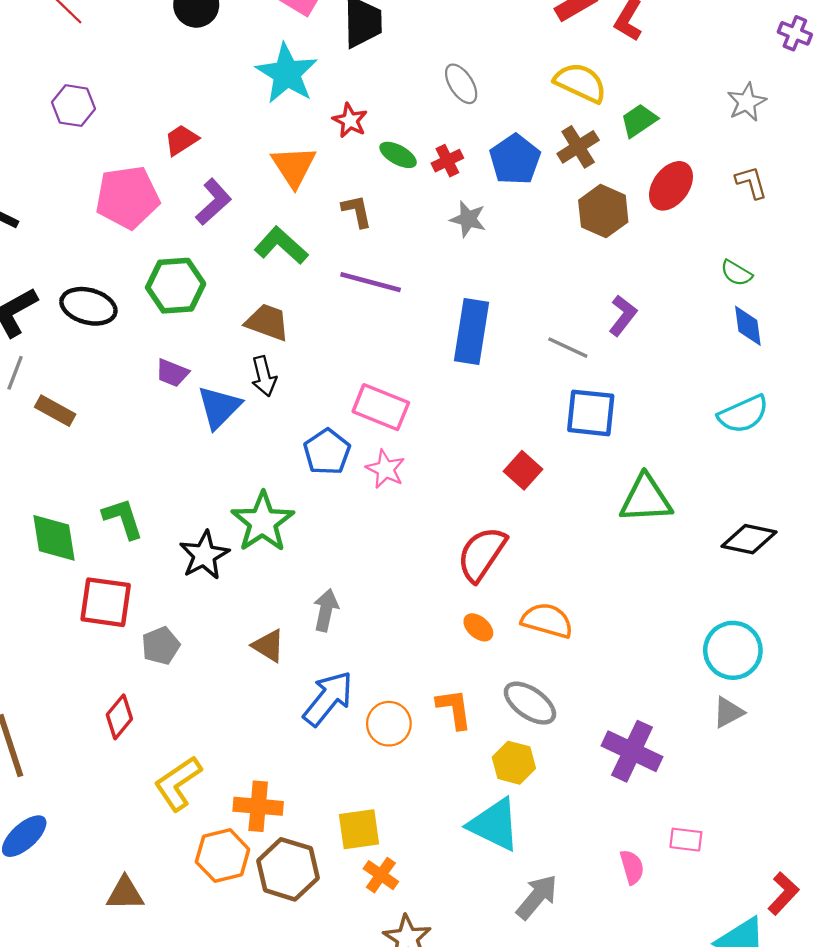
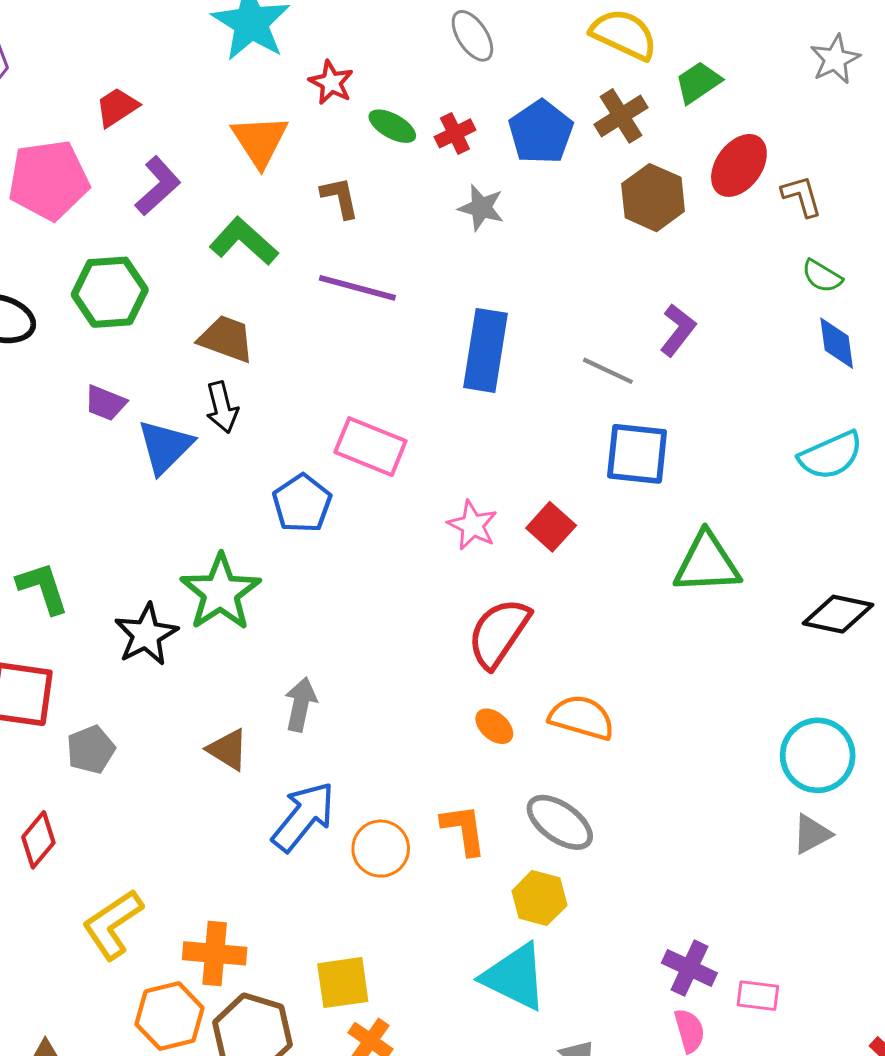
brown L-shape: (751, 182) -> (802, 196), moved
pink star: (385, 469) -> (472, 525), moved
purple cross: (632, 751) -> (689, 968), moved, size x0.7

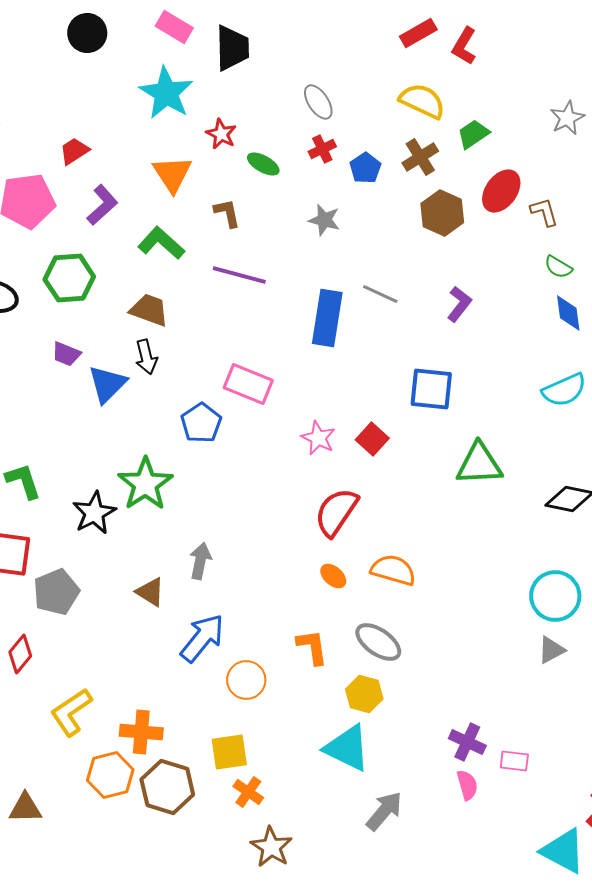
blue pentagon: (541, 132) -> (365, 168), size x0.7
red cross: (455, 133) -> (322, 149), moved
gray line: (608, 371) -> (380, 294), moved
gray pentagon: (91, 750) -> (56, 592), size x1.4
orange circle: (381, 849) -> (246, 680), moved

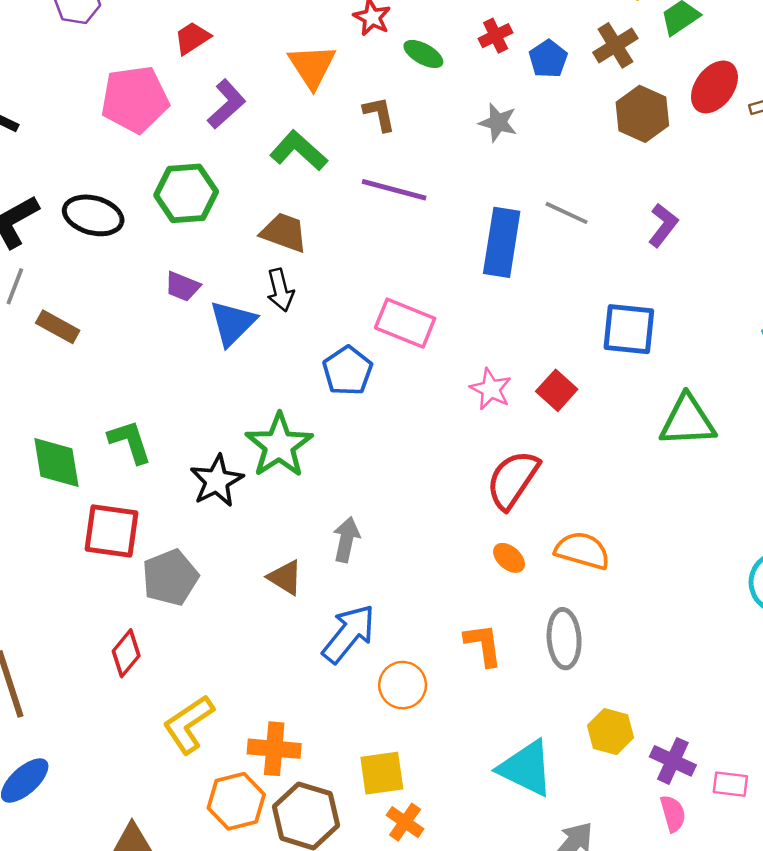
gray ellipse: (378, 642) -> (564, 639), turned 51
yellow hexagon: (364, 694) -> (611, 732), moved

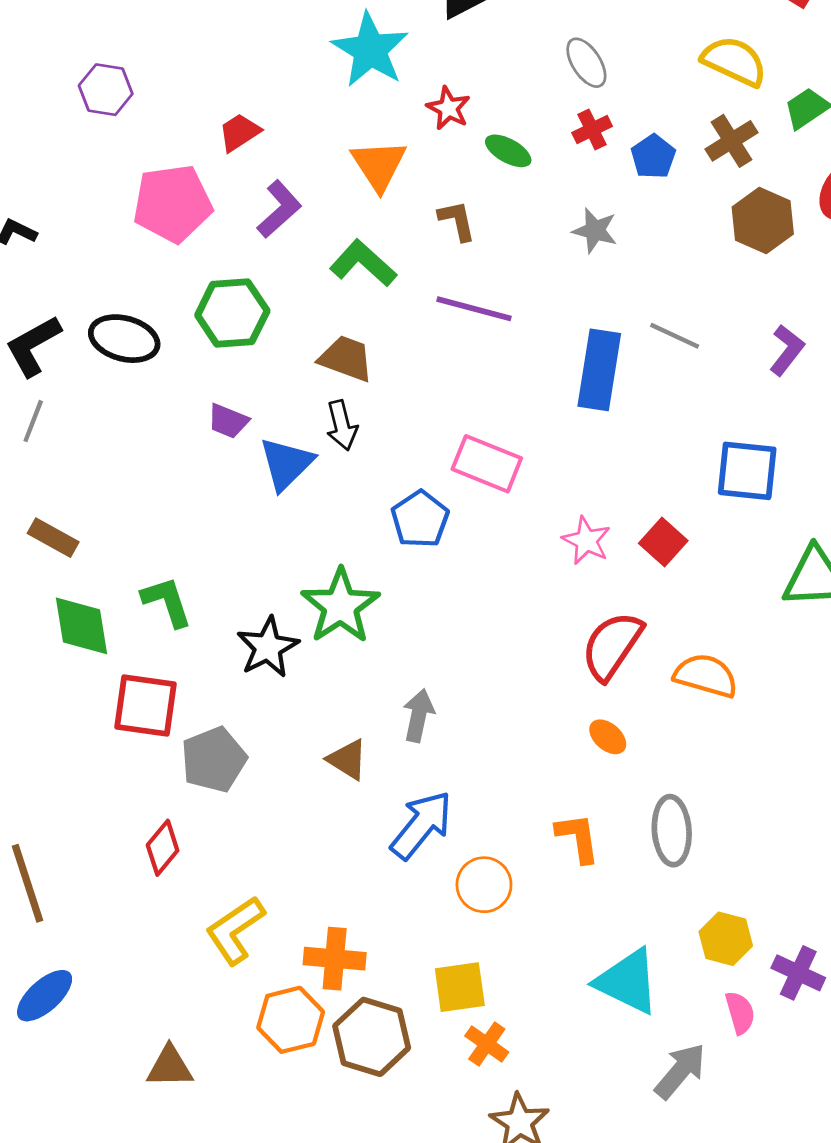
brown rectangle: (58, 327) -> (53, 538), moved
orange semicircle: (582, 551) -> (706, 676), moved
pink semicircle: (673, 814) -> (740, 1013), moved

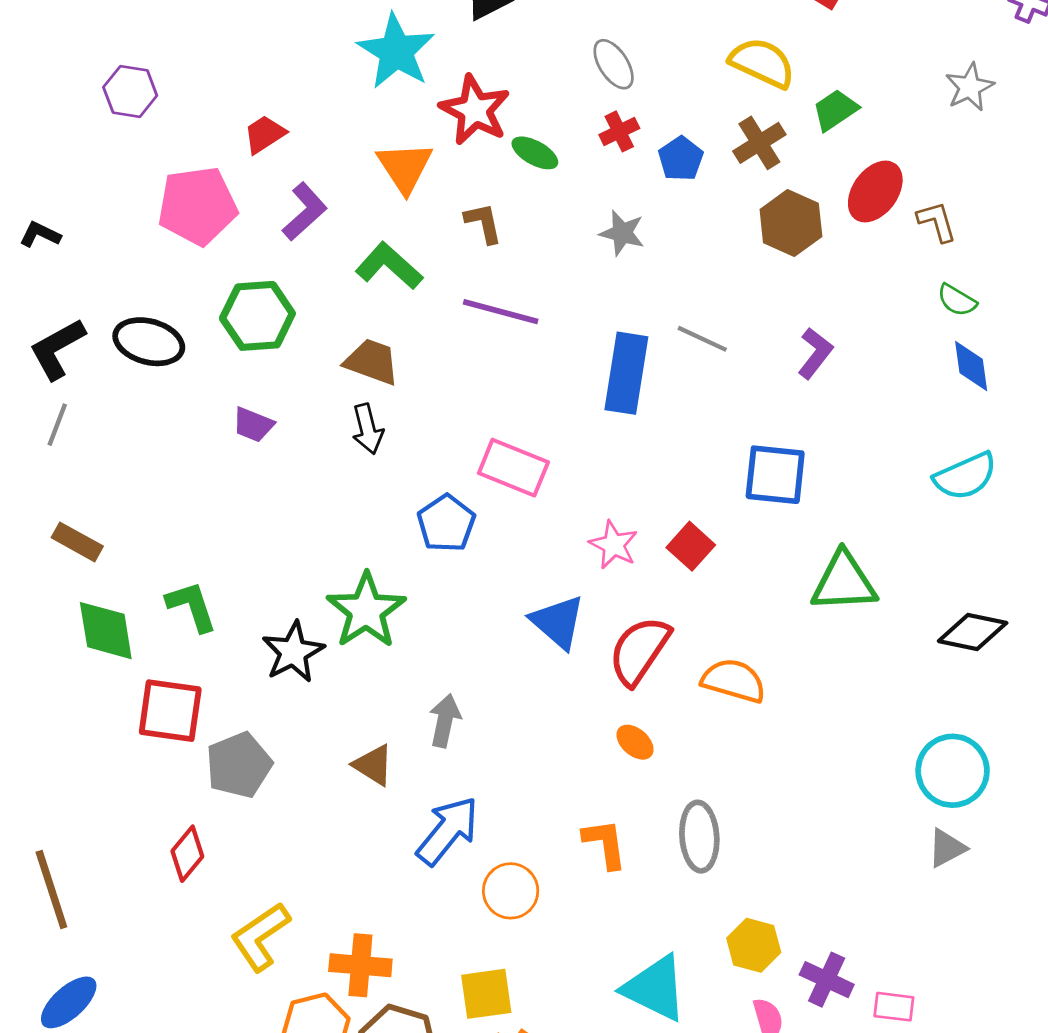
red star: (448, 108) -> (475, 110), size x1.6
blue triangle: (286, 464) -> (558, 622), moved, turned -34

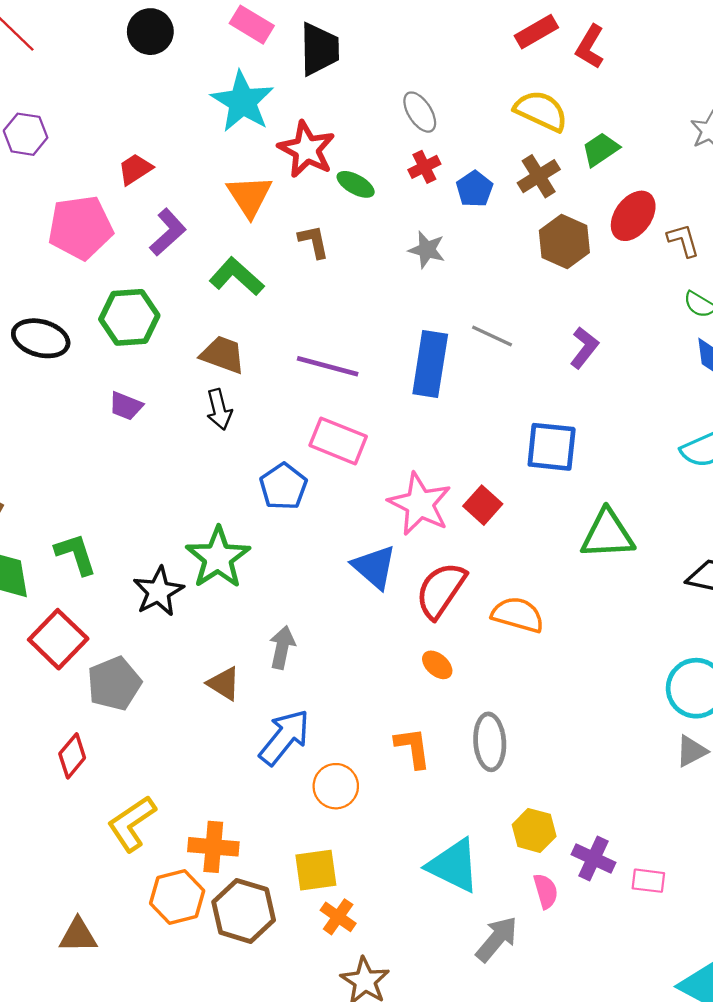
purple line: (501, 312) -> (328, 366), moved
pink star: (614, 545) -> (420, 504), size x1.6
red square: (170, 711) -> (58, 639), turned 36

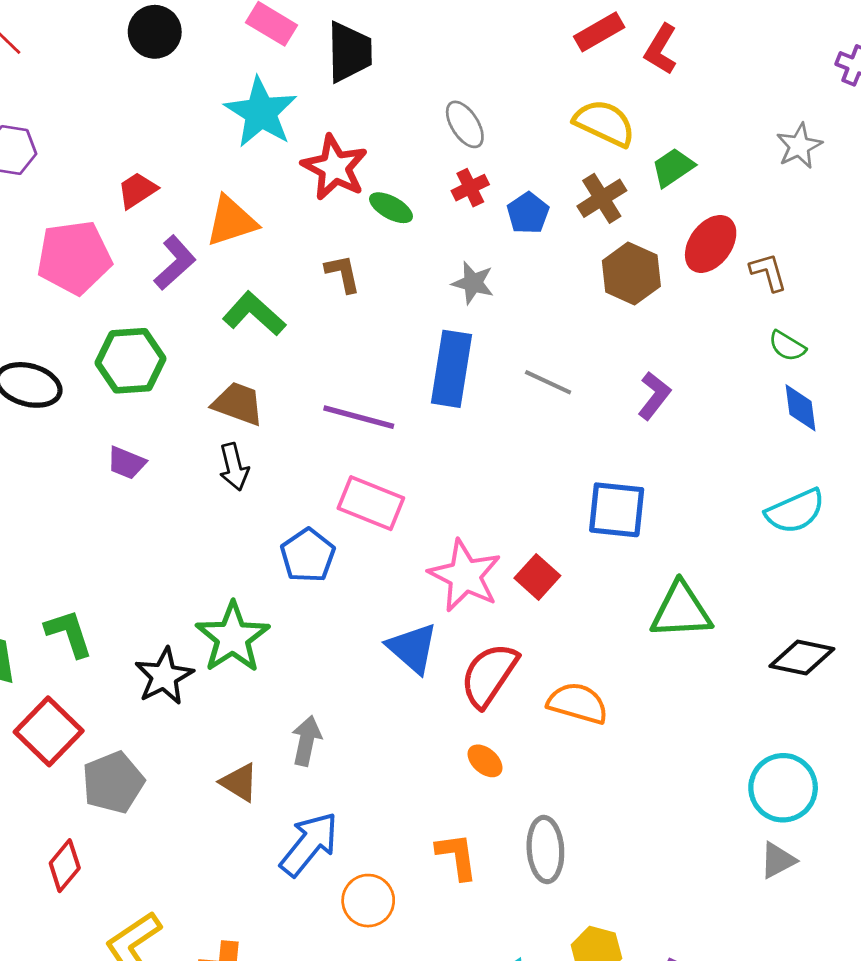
orange triangle: (249, 196) -> (231, 221), moved, turned 45
blue rectangle: (430, 364) -> (451, 369), moved

